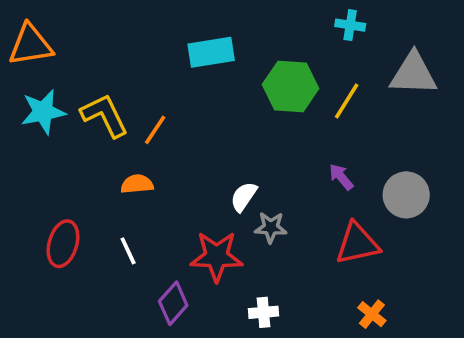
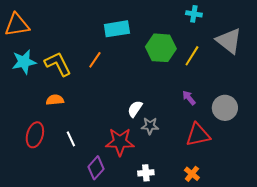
gray triangle: (413, 74) -> (229, 41), turned 36
orange line: (155, 130) -> (95, 60), moved
orange semicircle: (137, 184) -> (55, 100), moved
orange cross: (372, 314) -> (192, 174), moved

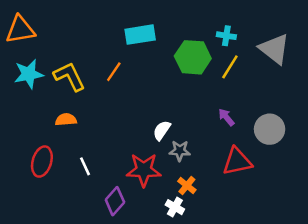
cyan cross: (194, 14) -> (226, 36), moved
white cross: (146, 173) -> (175, 207), turned 35
orange cross: (192, 174) -> (187, 185), moved

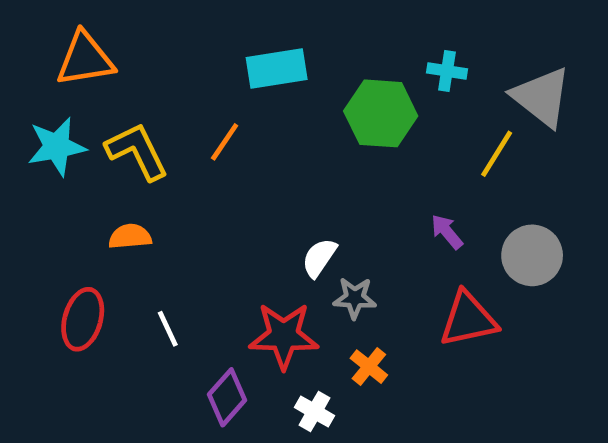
orange triangle: (20, 30) -> (85, 59), moved
yellow line: (230, 67) -> (497, 154), moved
white cross: (175, 207) -> (314, 411), moved

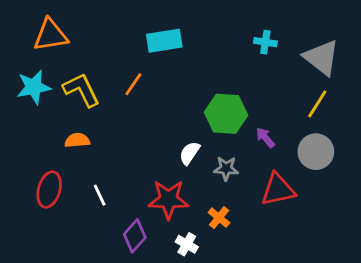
green hexagon: (381, 113) -> (226, 114), moved
yellow line: (497, 154) -> (317, 104), moved
gray star: (355, 298) -> (226, 168), moved

